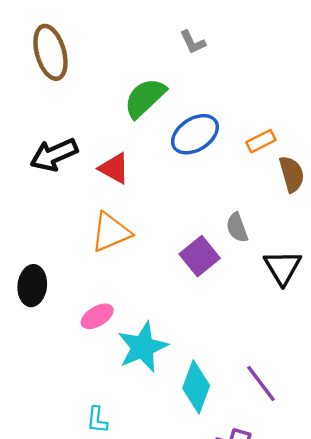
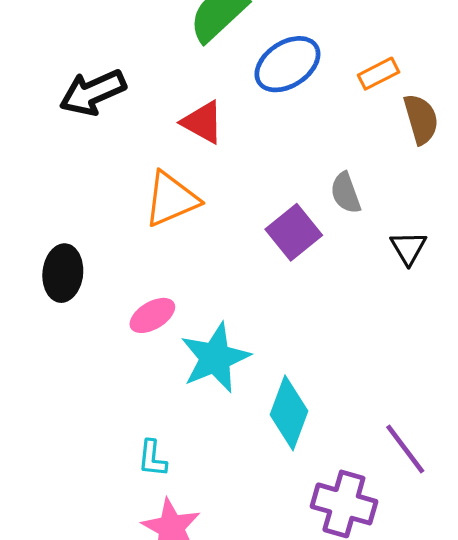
red triangle: (114, 168) -> (203, 122), moved
black triangle: (283, 267) -> (408, 248), size x0.7
purple line: (261, 383) -> (405, 449), moved

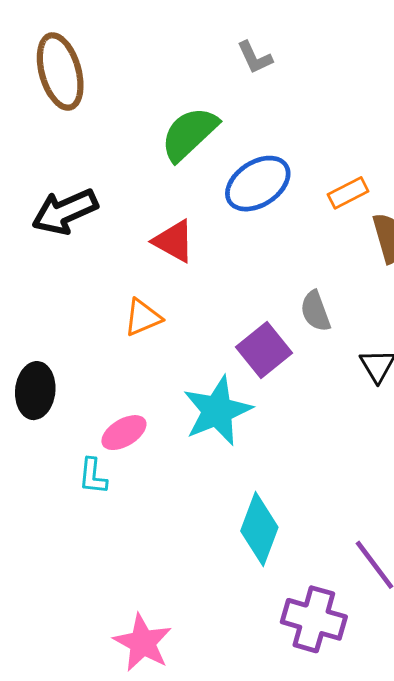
orange triangle: (171, 199) -> (143, 317), size x0.7
cyan star: (215, 358) -> (217, 411), moved
cyan L-shape: (152, 458) -> (93, 476), moved

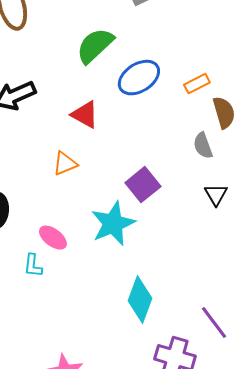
gray semicircle: (315, 311) -> (203, 146), moved
pink ellipse: (124, 433) -> (53, 238), turned 68

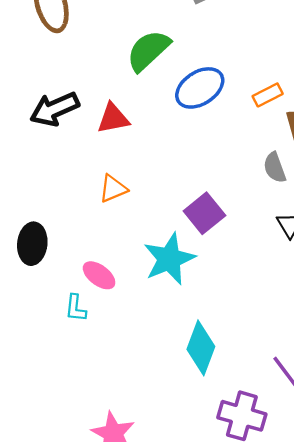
red triangle: (85, 115) -> (113, 118), moved, turned -40

